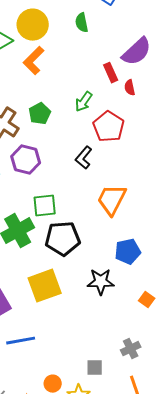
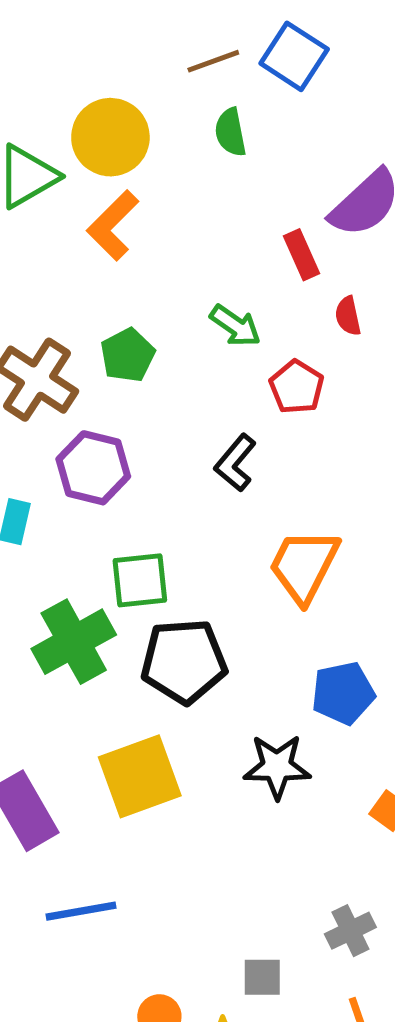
red semicircle: (130, 88) -> (348, 316), moved
green arrow: (84, 102) -> (235, 326), turned -90
red pentagon: (109, 127) -> (297, 387), size x0.7

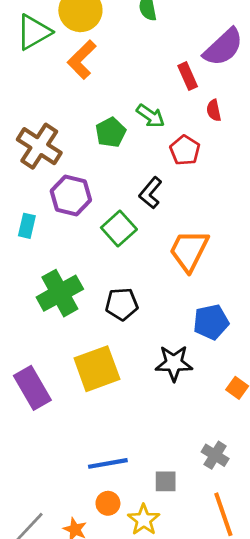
green pentagon: (128, 355) -> (111, 132), moved
green square: (140, 580) -> (119, 229), moved, turned -36
black pentagon: (184, 661) -> (122, 304), size x0.7
blue line: (81, 911) -> (108, 463), moved
gray cross: (350, 931) -> (215, 455), turned -32

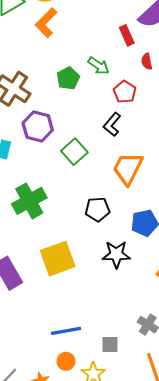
black L-shape: (151, 193) -> (112, 124), moved
black pentagon: (122, 304) -> (97, 209), moved

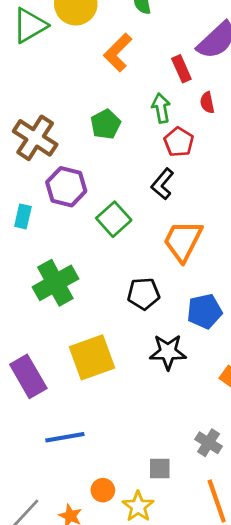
orange L-shape: (46, 23) -> (118, 53), moved
green arrow: (98, 66) -> (161, 108), moved, turned -135
blue line: (66, 331) -> (65, 437), moved

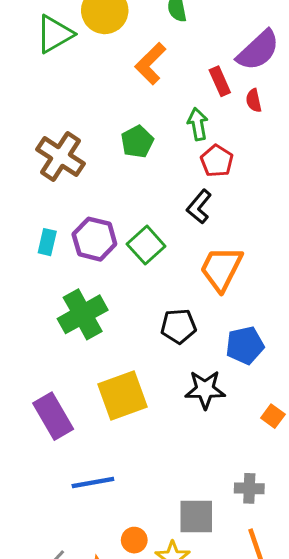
red semicircle: (207, 103) -> (254, 100), moved
purple hexagon: (66, 187) -> (94, 239), moved
gray cross: (209, 443) -> (249, 488), turned -30
gray square: (160, 468) -> (196, 516), size x1.5

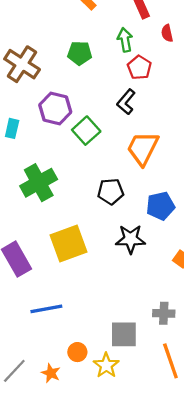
red semicircle: (254, 100) -> (167, 33), moved
green pentagon: (137, 142) -> (80, 53), turned 30
purple hexagon: (94, 239) -> (55, 108), moved

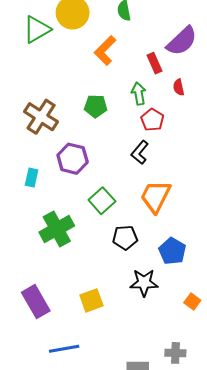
green square: (86, 131) -> (102, 201), moved
blue pentagon: (160, 206) -> (172, 251), turned -30
yellow square: (69, 244) -> (91, 300), moved, size x0.7

